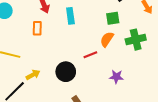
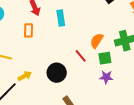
green square: (113, 18) -> (105, 58), moved
red line: (90, 55) -> (81, 56), turned 72

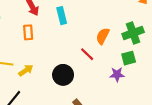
green square: (105, 58) -> (129, 58), moved
yellow arrow: (25, 76) -> (26, 70), moved

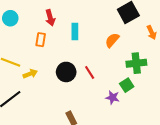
orange semicircle: (103, 36) -> (112, 40), moved
green square: (129, 58) -> (127, 85), turned -32
black circle: (63, 75) -> (66, 72), moved

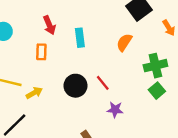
green square: (127, 85) -> (157, 91), moved
purple star: (113, 97) -> (115, 110), moved

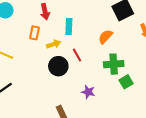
green cross: (155, 66) -> (114, 64), moved
red line: (103, 83) -> (77, 55), moved
yellow arrow: (34, 93) -> (54, 44), moved

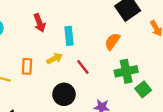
orange rectangle: (34, 33) -> (27, 66), moved
black circle: (58, 66) -> (64, 94), moved

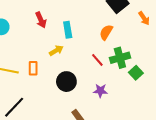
orange rectangle: (27, 66) -> (33, 68), moved
red line: (83, 67) -> (97, 60), moved

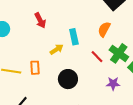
cyan rectangle: (68, 30) -> (74, 37), moved
green cross: (120, 58) -> (119, 53), turned -36
purple star: (100, 91) -> (113, 84), moved

